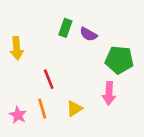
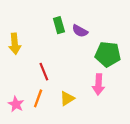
green rectangle: (65, 28) -> (59, 25), turned -35
orange line: (42, 109) -> (38, 98), turned 36

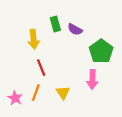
yellow arrow: (15, 44) -> (34, 39), moved
green pentagon: (108, 54) -> (101, 51), turned 30
yellow triangle: (67, 98) -> (63, 93), turned -32

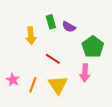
red line: (41, 68) -> (53, 59), moved, turned -35
yellow triangle: (63, 93) -> (58, 85), size x1.5
pink star: (15, 98) -> (13, 80), moved

